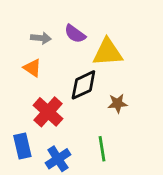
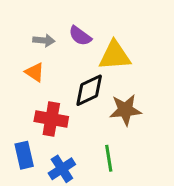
brown star: (118, 103) -> (125, 110), size x1.5
red cross: (48, 112) -> (51, 119), turned -32

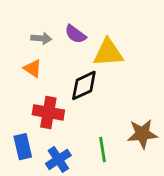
brown star: (125, 110) -> (142, 134), moved

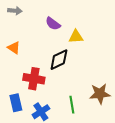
gray arrow: (41, 38) -> (15, 11), moved
yellow triangle: (108, 53) -> (76, 37), size x0.7
orange triangle: (33, 68) -> (14, 48), moved

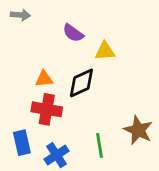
orange triangle: (14, 48) -> (44, 79), moved, turned -40
brown star: (100, 94) -> (138, 130), turned 30

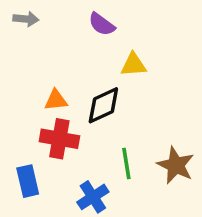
purple semicircle: (73, 33) -> (102, 24), moved
green line: (99, 145) -> (126, 163), moved
blue cross: (56, 155) -> (93, 197), moved

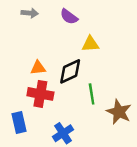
gray arrow: (26, 19) -> (30, 13), moved
green line: (126, 163) -> (92, 94), moved

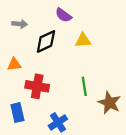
gray arrow: (30, 13) -> (20, 24), moved
orange triangle: (38, 68) -> (14, 64), moved
black diamond: (70, 71) -> (46, 41), moved

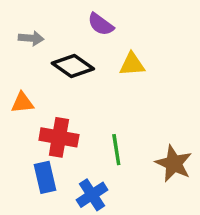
black diamond: (46, 41) -> (73, 66), turned 60
green line: (84, 86) -> (116, 150), moved
blue rectangle: (17, 113) -> (45, 177), moved

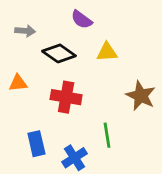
red cross: (59, 137) -> (66, 97), moved
green line: (116, 150) -> (107, 135), moved
brown star: (174, 163) -> (141, 96), moved

